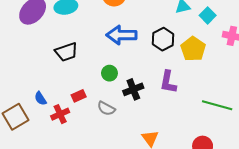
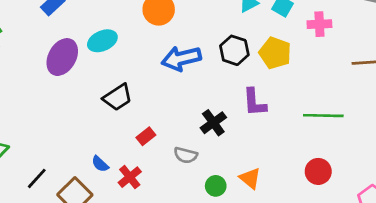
green circle: (109, 73) -> (216, 186), moved
red rectangle: (79, 96) -> (146, 136), moved

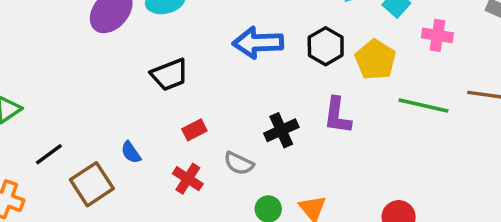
green line: (323, 116) -> (424, 105), moved
red cross: (130, 177) -> (188, 179), moved, turned -30

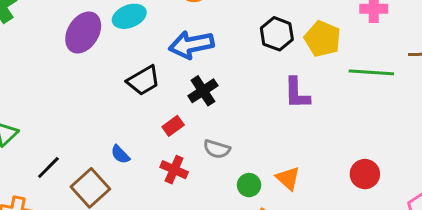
blue arrow: (258, 43) -> (191, 45), moved
black cross: (281, 130) -> (203, 91), moved

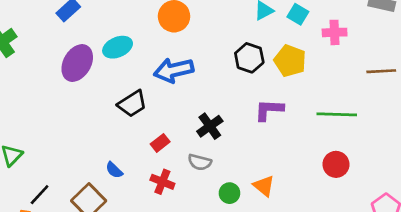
green line: (371, 72) -> (337, 114), moved
black cross: (203, 91) -> (210, 126), moved
purple L-shape: (297, 93) -> (269, 110), turned 96
black line: (48, 168) -> (40, 195), moved
red circle: (365, 174) -> (336, 164), moved

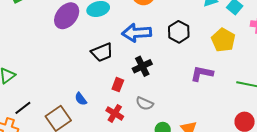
black hexagon: (249, 58) -> (179, 32), moved
black cross: (210, 126) -> (142, 66), moved
red rectangle: (160, 143) -> (118, 85), turned -40

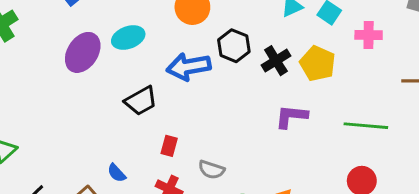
black hexagon: (179, 32) -> (234, 46), moved
black cross: (142, 66) -> (276, 61), moved

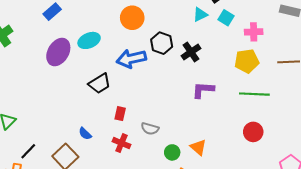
yellow pentagon: (318, 64) -> (247, 61), moved, turned -30

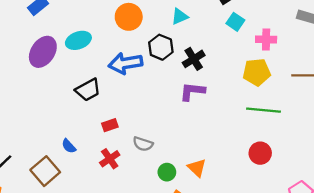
cyan triangle: (200, 15) -> (180, 16), moved
purple L-shape: (203, 90) -> (192, 91), moved
red rectangle: (120, 114) -> (110, 125), turned 56
red cross: (121, 143) -> (110, 159), turned 30

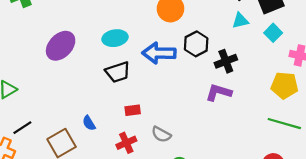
cyan triangle: (180, 16) -> (240, 21), moved
cyan ellipse: (78, 40) -> (115, 38), moved
purple ellipse: (43, 52) -> (61, 46), moved

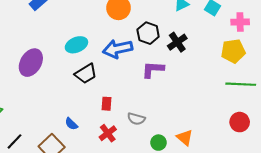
purple L-shape: (219, 92) -> (153, 70), moved
red rectangle: (133, 110) -> (106, 104), turned -64

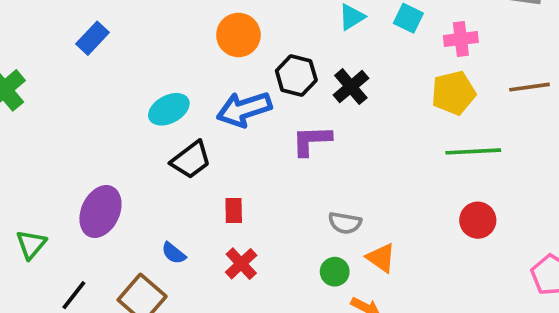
purple ellipse: (31, 63) -> (100, 212), moved
gray semicircle: (136, 119) -> (345, 223), moved

